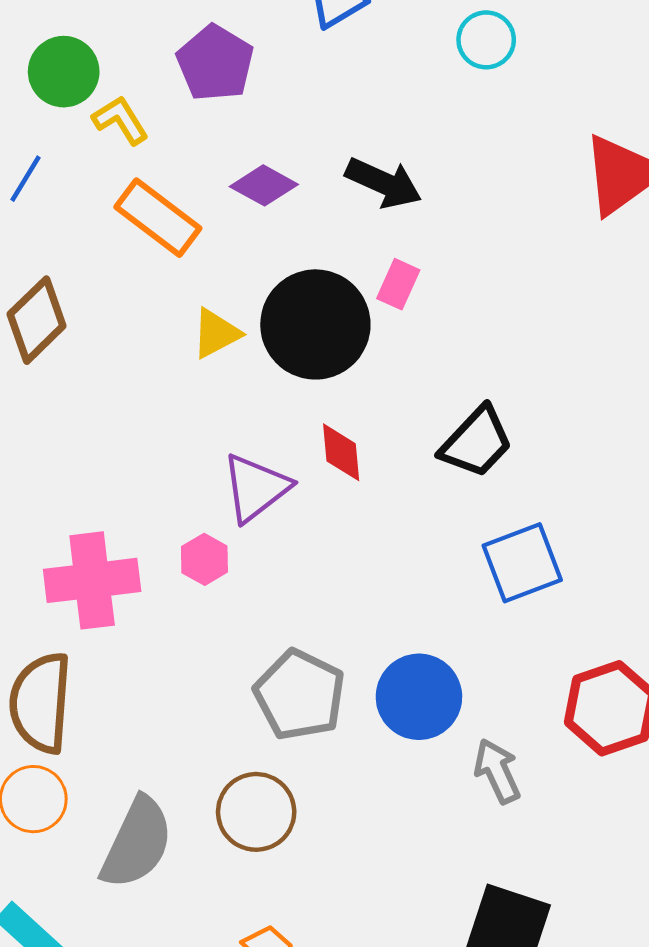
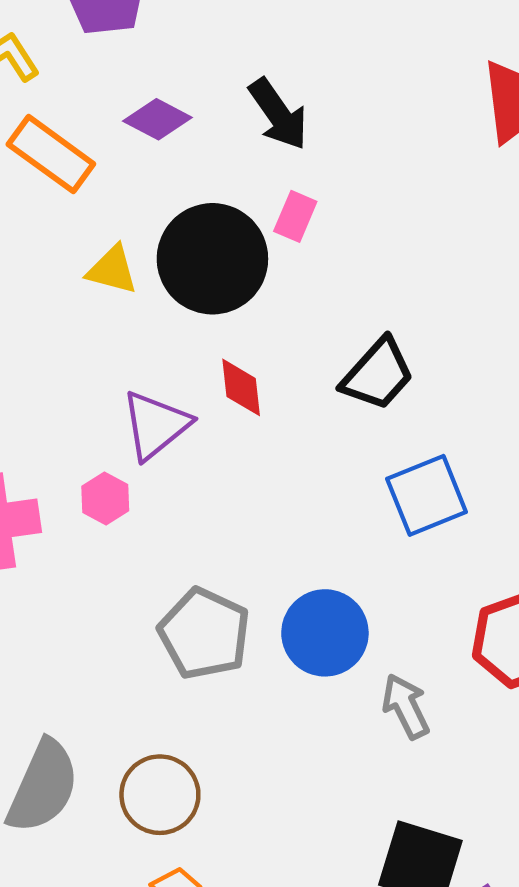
black arrow: (384, 183) -> (278, 114), turned 32
yellow triangle: (216, 333) -> (112, 270), turned 44
brown circle: (256, 812) -> (160, 795), moved

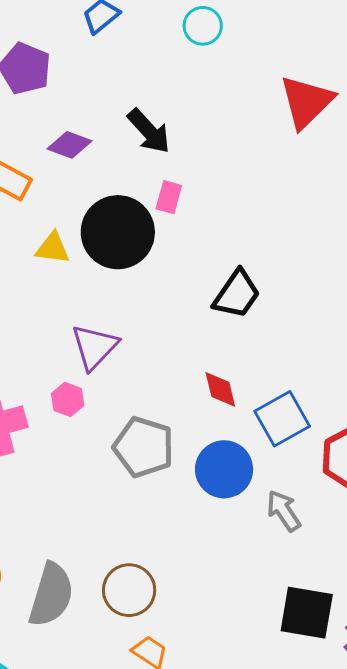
red diamond: (241, 387) -> (220, 389), moved
blue square: (427, 495) -> (282, 419), moved
gray pentagon: (204, 634) -> (144, 447), moved

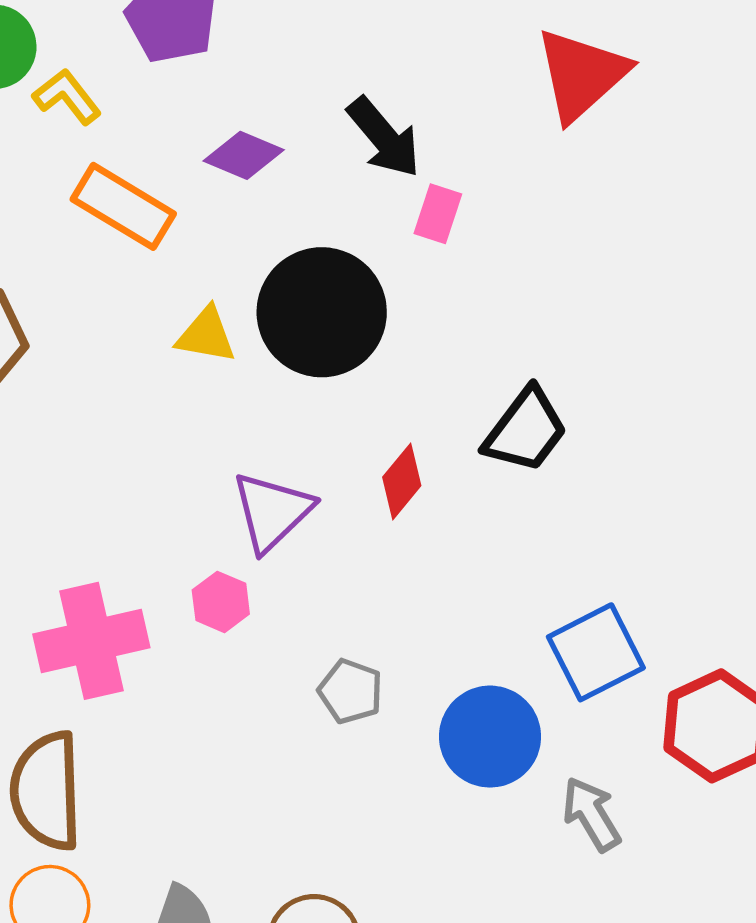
red triangle: (306, 102) -> (582, 74), moved
pink rectangle: (169, 197) -> (438, 214), moved
red diamond: (220, 389) -> (402, 481), moved, turned 51
gray pentagon: (144, 447) -> (350, 691), size x0.6

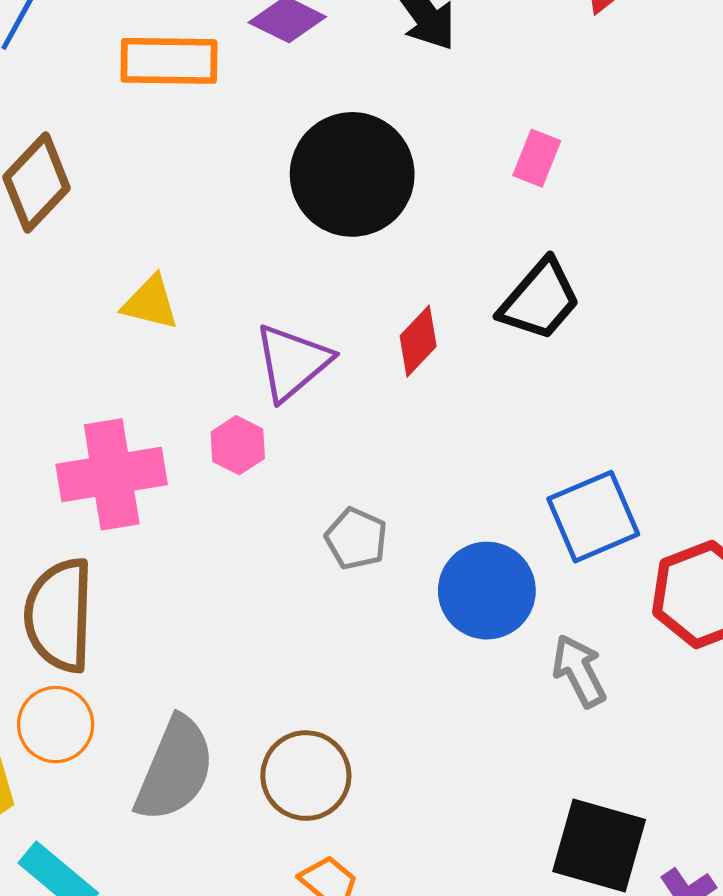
orange rectangle: (123, 206) -> (169, 61), turned -34
pink rectangle: (438, 214) -> (537, 158), moved
yellow triangle: (206, 335) -> (150, 303), moved

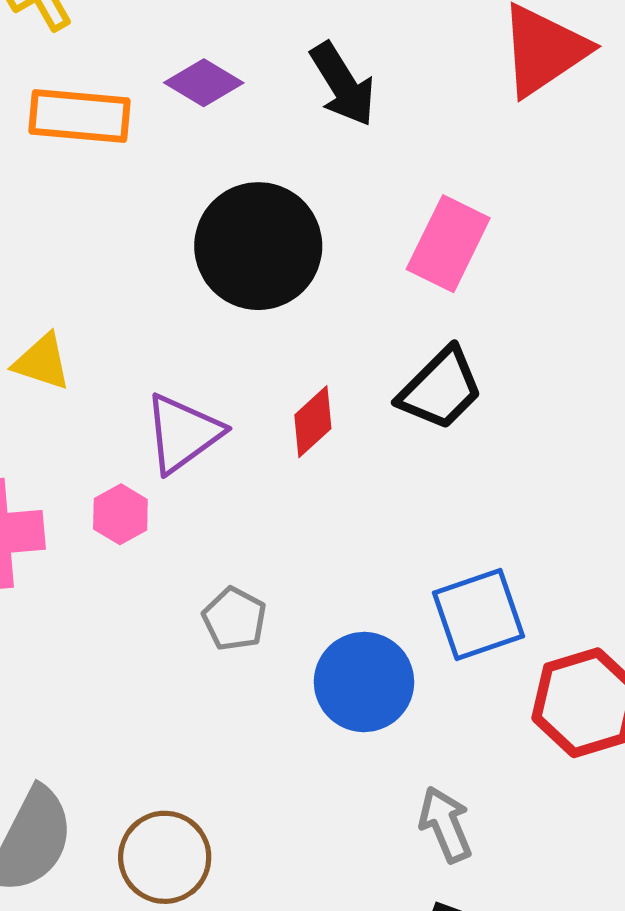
pink rectangle: (537, 158) -> (448, 244), size x1.6
gray arrow: (579, 671) -> (445, 824), moved

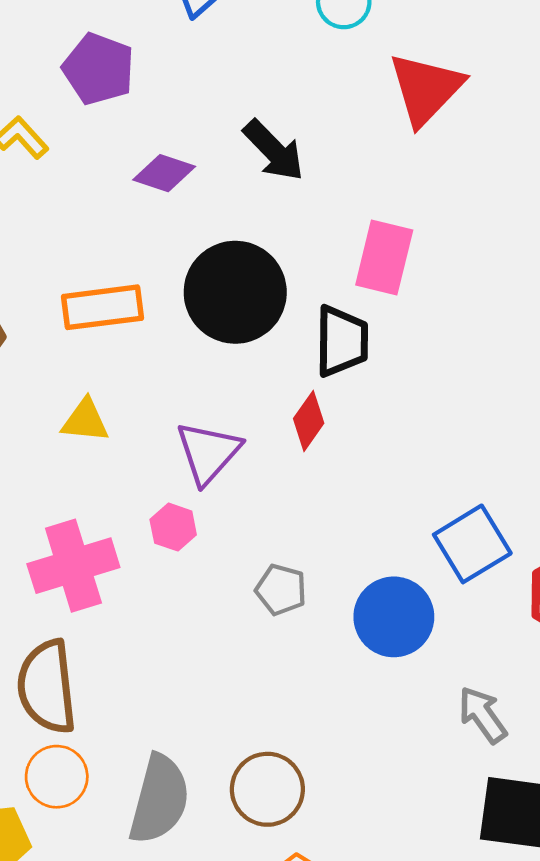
orange rectangle: (80, 116) -> (103, 307), moved
black trapezoid: (441, 389) -> (342, 341), moved, turned -32

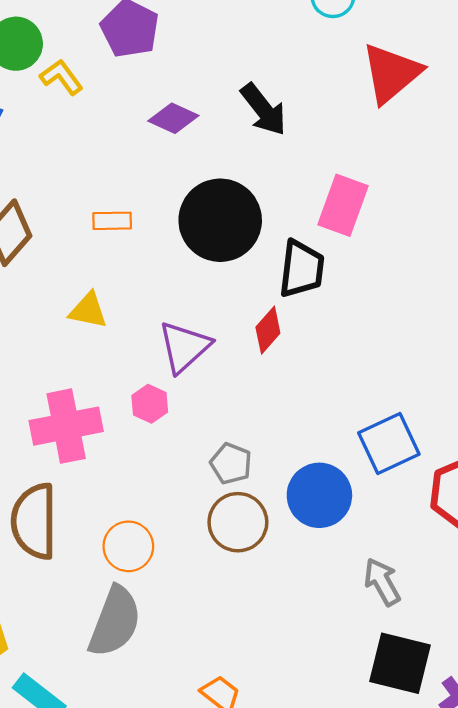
orange rectangle: (103, 307) -> (112, 221), size x0.6
orange circle: (57, 777) -> (128, 546), moved
brown circle: (267, 789) -> (238, 522), moved

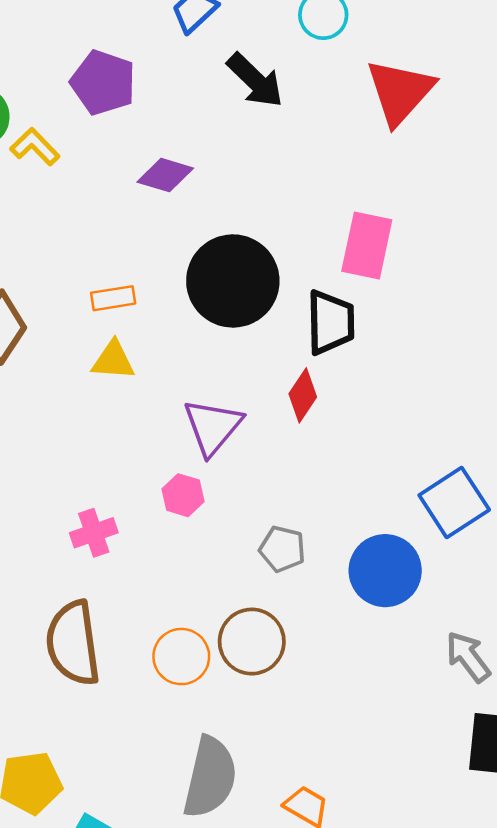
black arrow: (264, 109) -> (255, 80), moved
yellow triangle: (88, 310) -> (113, 360), moved
pink cross: (66, 426) -> (94, 533), size x0.6
brown circle: (238, 522) -> (252, 642), moved
gray semicircle: (115, 622) -> (210, 777), moved

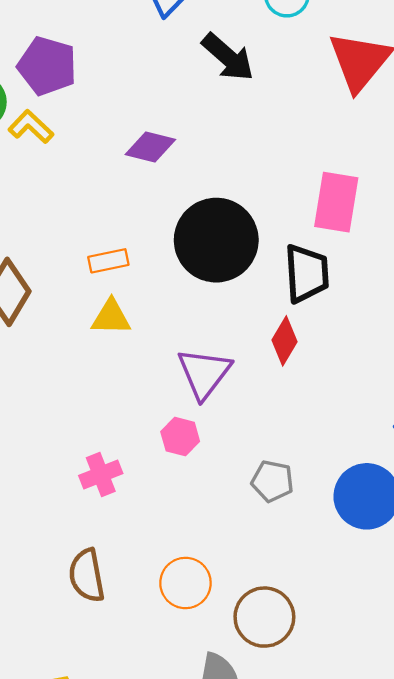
purple pentagon: (103, 82) -> (47, 66), moved
brown circle: (252, 642) -> (264, 617), moved
brown semicircle: (73, 643) -> (87, 576), size x0.7

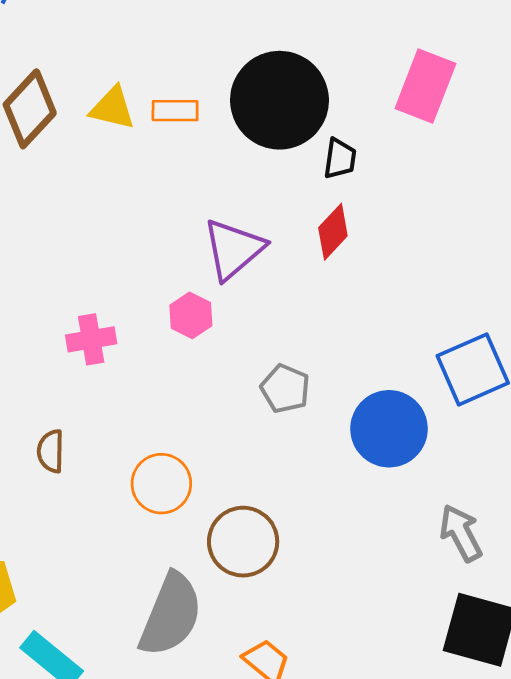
orange rectangle: (108, 261) -> (175, 111), moved
black trapezoid: (307, 273) -> (340, 159), moved, size x0.6
yellow triangle: (111, 317) -> (112, 108), moved
brown semicircle: (87, 576) -> (51, 451), size x0.7

